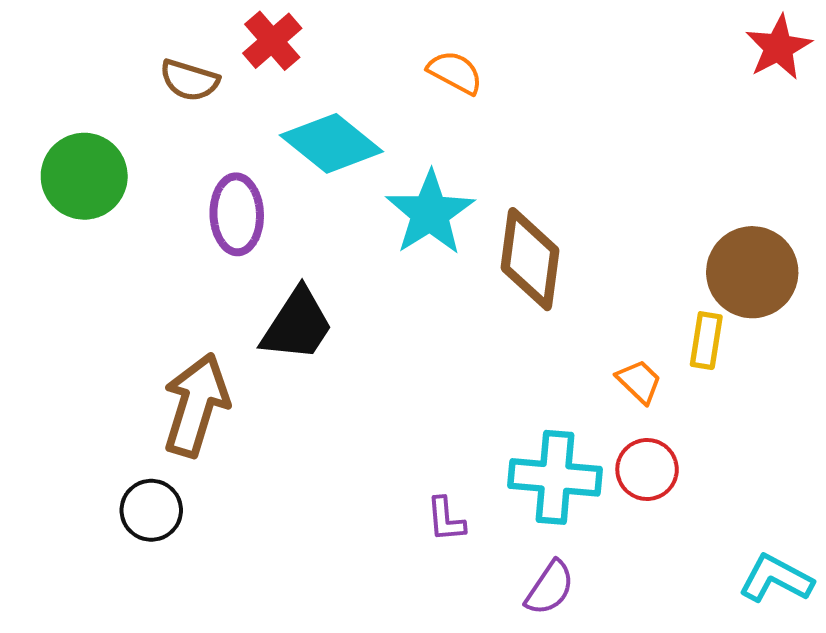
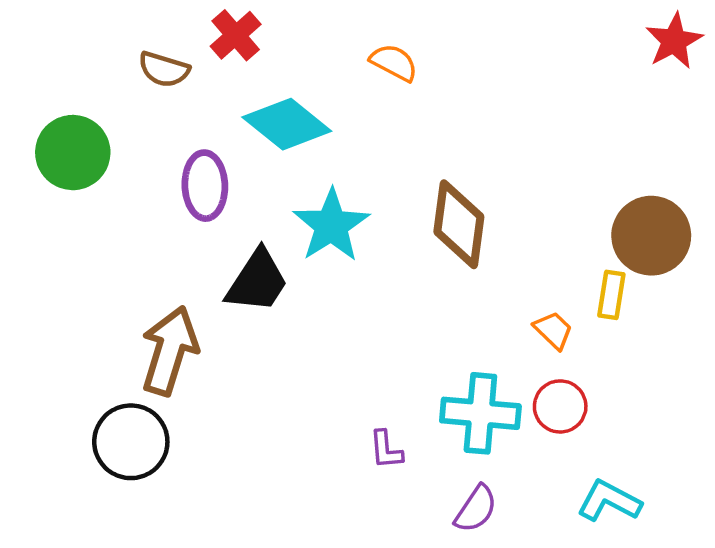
cyan star: (430, 213) -> (331, 225), moved
black circle: (151, 510) -> (131, 442), size x1.4
cyan L-shape: (776, 579) -> (609, 501), moved

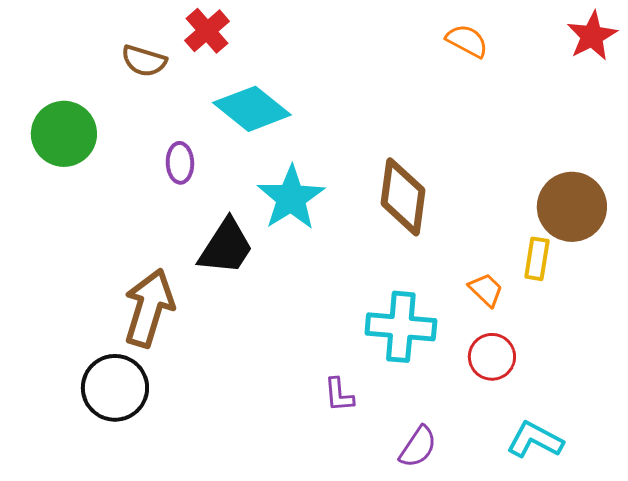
orange semicircle: (394, 63) -> (467, 41), moved
purple ellipse: (205, 186) -> (180, 163), size x0.7
cyan cross: (480, 413) -> (401, 327), moved

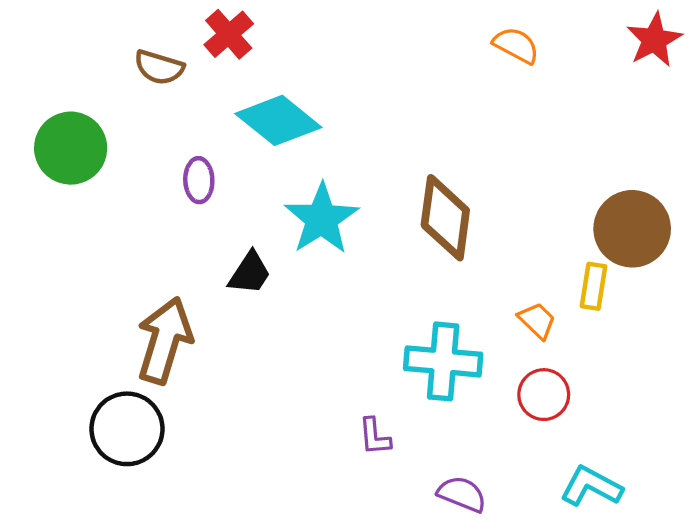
black trapezoid: (226, 247) -> (250, 273), size x0.7
purple semicircle: (418, 447) -> (462, 494), turned -102

